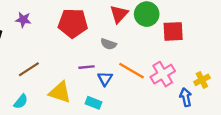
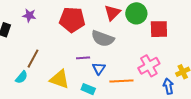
gray semicircle: (109, 44) -> (103, 38), size x1.6
brown line: (29, 69) -> (33, 59), turned -30
orange line: (132, 71) -> (121, 81), moved, turned -35
cyan semicircle: (21, 102) -> (22, 77), moved

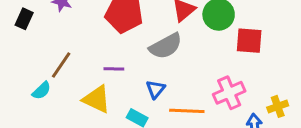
gray semicircle: (103, 38) -> (166, 46), turned -55
purple line: (83, 58) -> (114, 69), moved

